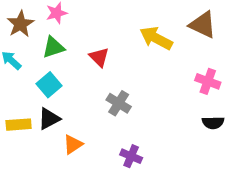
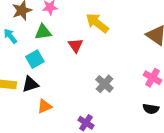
yellow arrow: (156, 38) -> (97, 23), moved
gray cross: (119, 103) -> (104, 84), moved

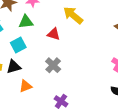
red triangle: (75, 45) -> (54, 34), turned -40
gray cross: (104, 84) -> (53, 65), moved

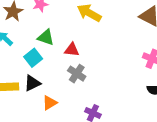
green triangle: (26, 22) -> (46, 37), moved, turned 35
red triangle: (54, 34) -> (72, 50), moved

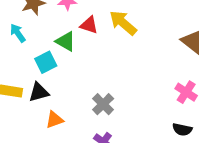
red triangle: (72, 50) -> (89, 25), moved
gray cross: (77, 74) -> (103, 104), moved

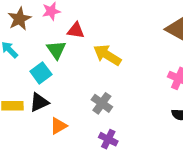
yellow arrow: (123, 23) -> (107, 55), moved
green triangle: (66, 41) -> (56, 50), turned 35

